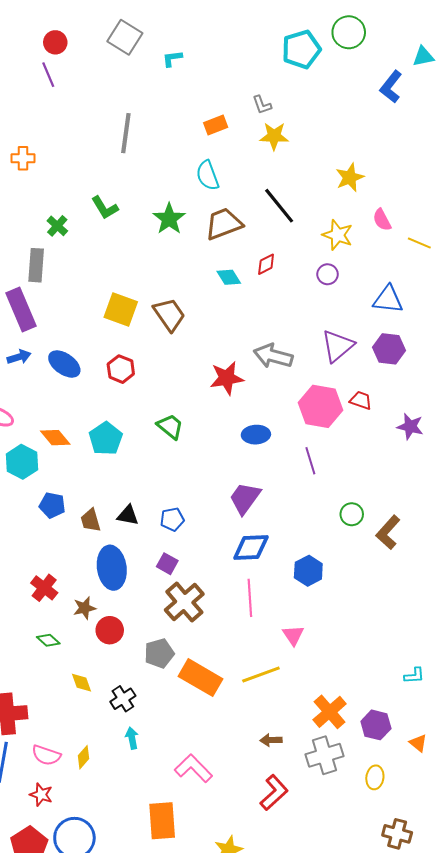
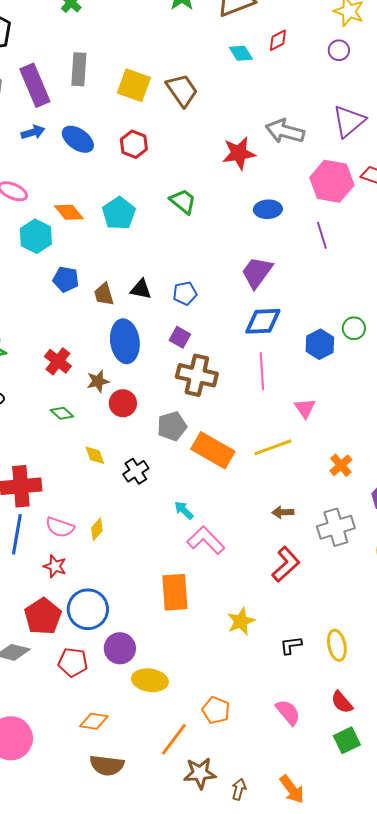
gray rectangle: (36, 265) -> (79, 69), moved
green circle: (352, 514) -> (354, 328), moved
brown cross: (184, 602) -> (197, 375), turned -36
orange cross: (330, 712) -> (341, 465), moved, size x0.7
cyan arrow: (132, 738) -> (184, 510), moved, turned -35

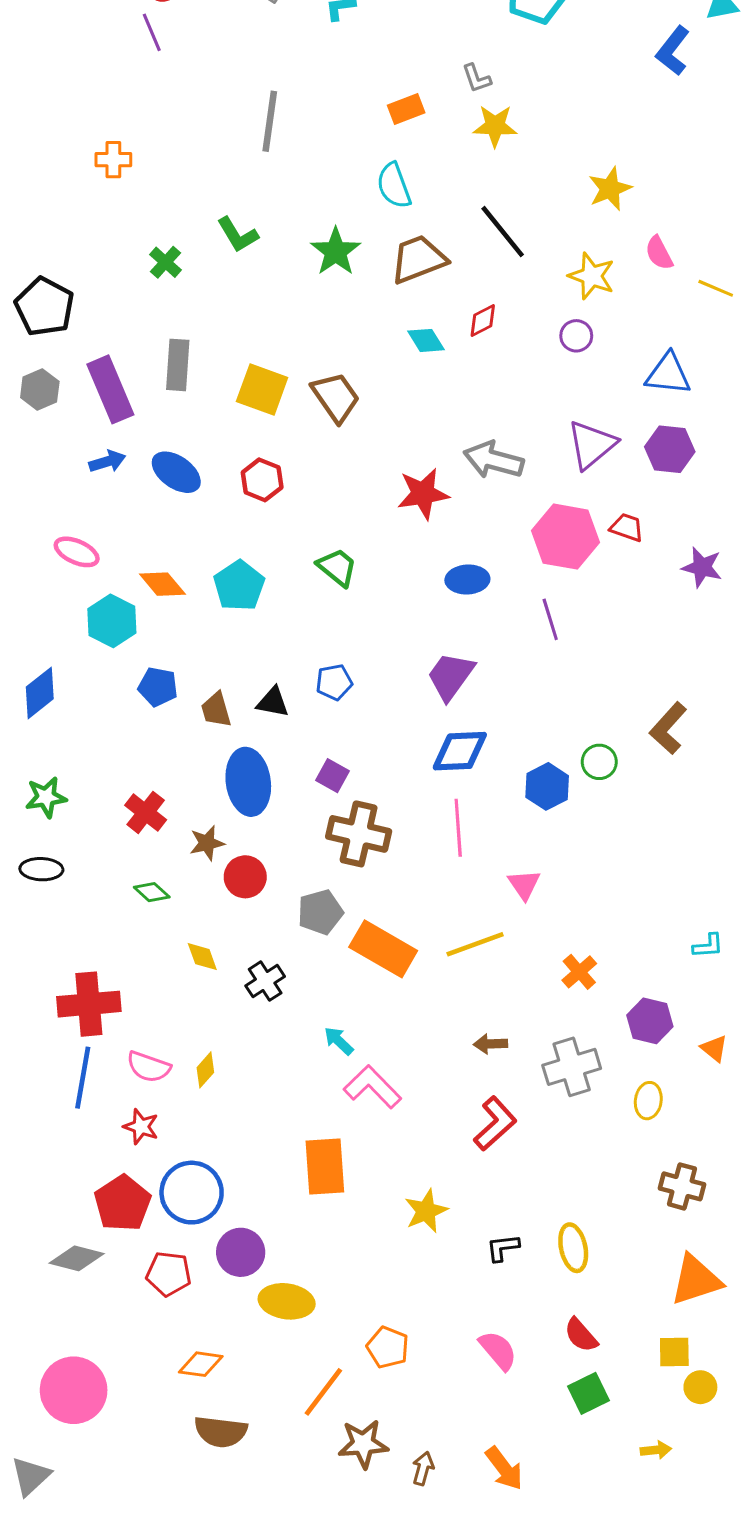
blue pentagon: (185, 293) -> (334, 682), moved

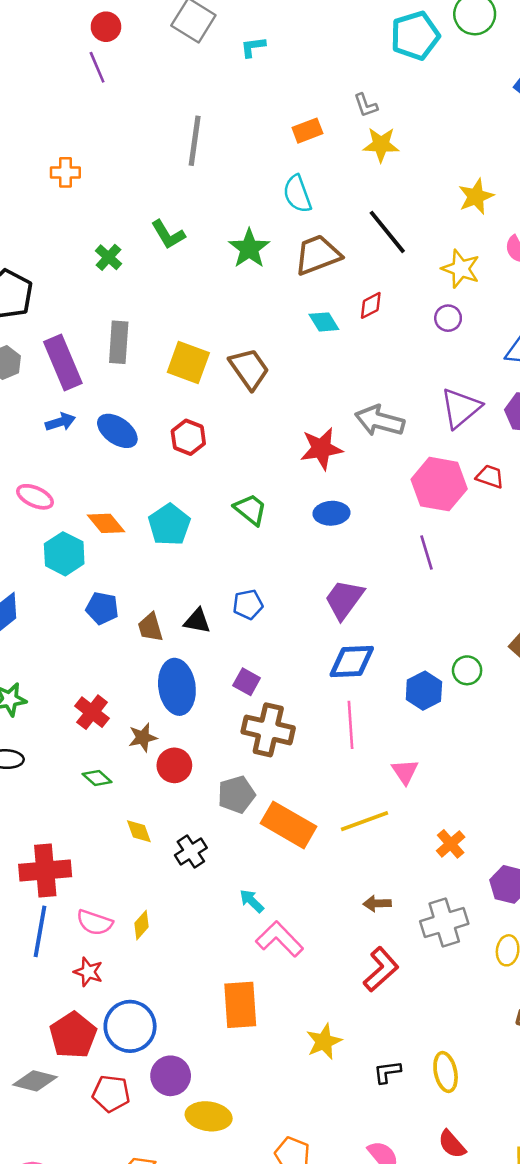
blue ellipse: (467, 580) -> (331, 513), moved

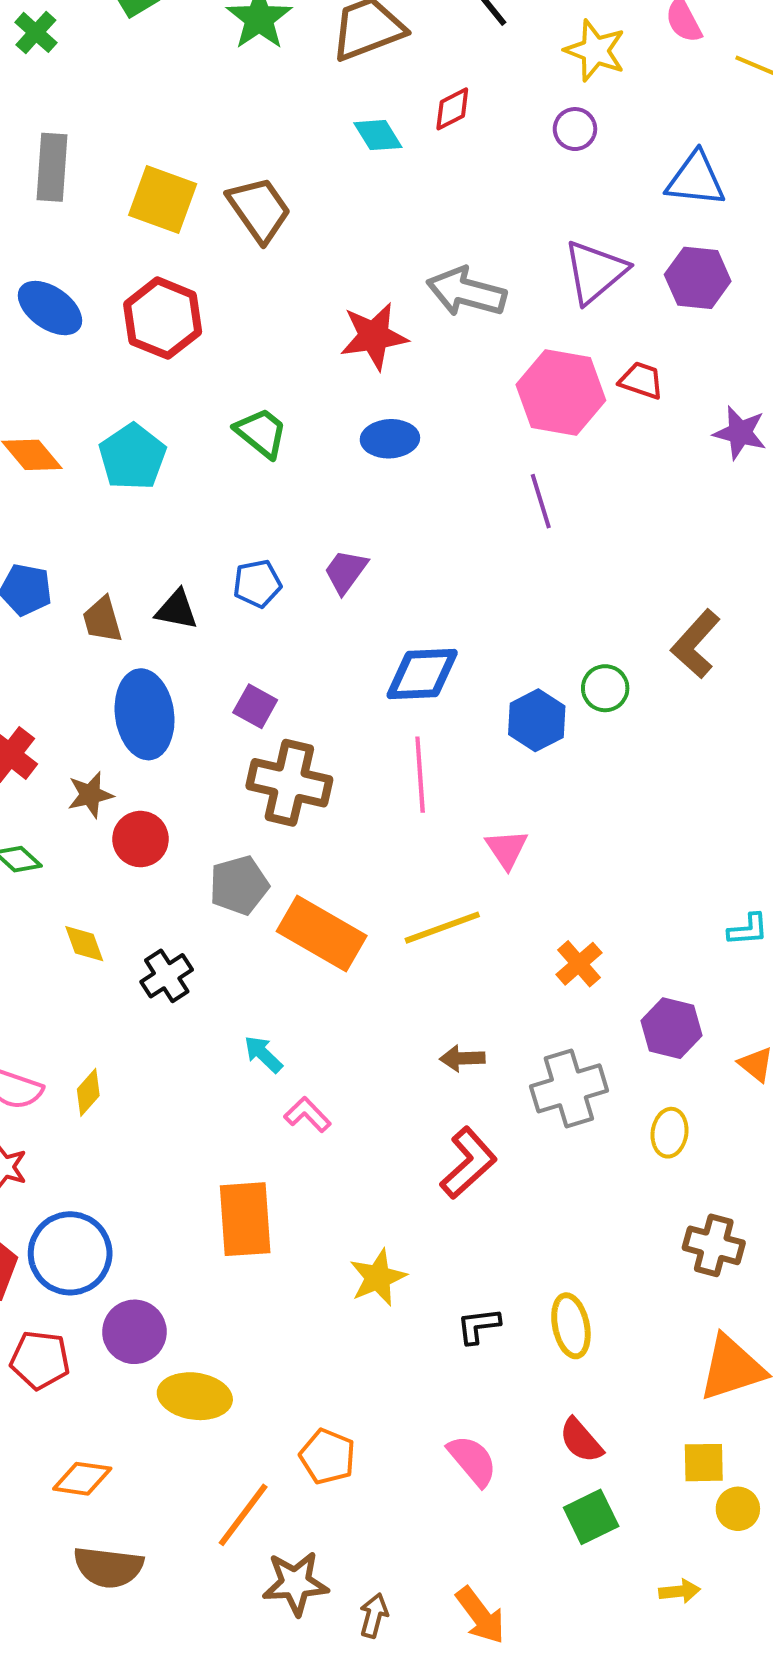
red hexagon: (188, 437) -> (163, 318), size x1.4
purple trapezoid: (344, 599) -> (346, 572), moved, size x0.7
pink L-shape: (280, 939) -> (307, 1115), size x0.6

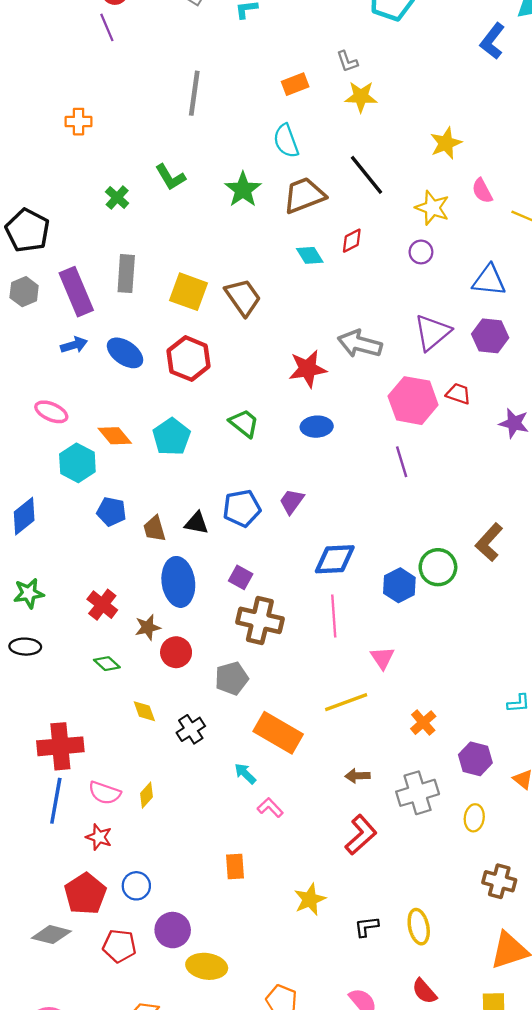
blue pentagon: (257, 584) -> (242, 508), size x1.4
green circle: (605, 688) -> (438, 567), size x1.4
orange rectangle: (322, 934) -> (278, 733), moved
orange rectangle: (245, 1219) -> (235, 867), size x0.6
blue circle: (70, 1253) -> (136, 886), size x0.6

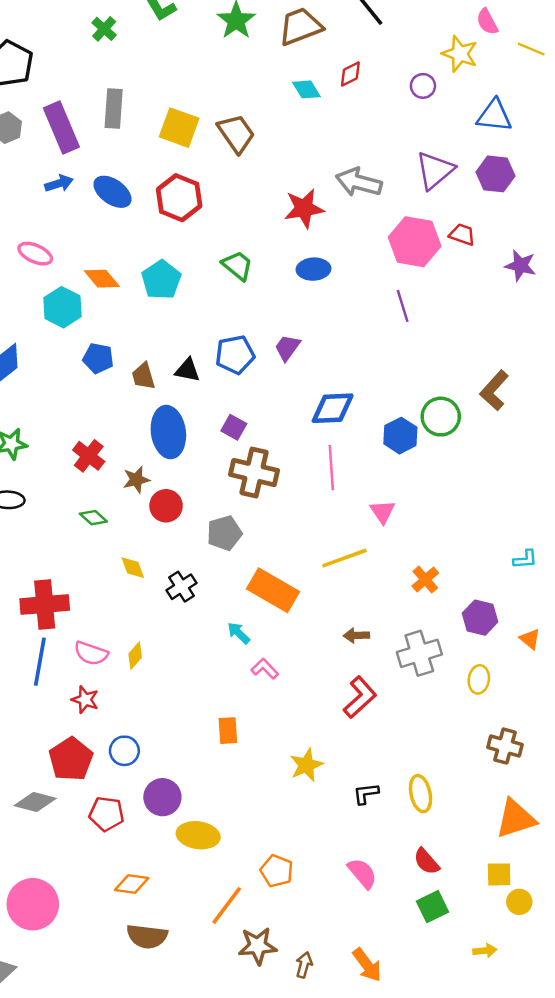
yellow star: (432, 208) -> (460, 54), moved

